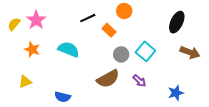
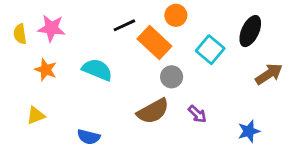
pink star: (36, 20) -> (51, 28), turned -30
yellow semicircle: (14, 24) -> (20, 34), turned -48
orange rectangle: (109, 30) -> (154, 42), size x1.6
cyan square: (145, 51) -> (210, 50), moved
brown arrow: (190, 52) -> (269, 74), turned -54

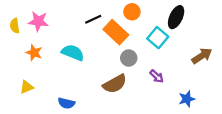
black ellipse: (250, 31) -> (176, 17), moved
purple arrow: (197, 114) -> (157, 76), moved

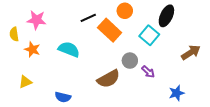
yellow semicircle: (15, 26) -> (14, 34), moved
gray circle: (129, 58) -> (130, 61), moved

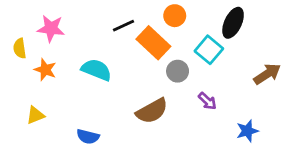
gray circle: (130, 61) -> (178, 71), moved

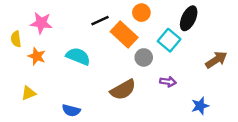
purple arrow: (207, 101) -> (168, 82), turned -35

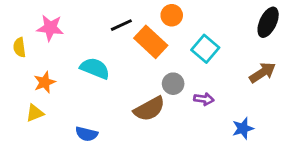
black ellipse: (189, 18) -> (268, 22), moved
orange star: (37, 56) -> (45, 82), moved, turned 30
gray circle: (144, 57) -> (173, 84), moved

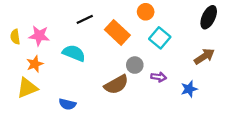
orange circle: (172, 15) -> (146, 12), moved
black line: (121, 25) -> (85, 19), moved
pink star: (50, 28) -> (39, 36), moved
yellow triangle: (35, 113) -> (27, 88), size x1.5
blue star: (243, 128) -> (189, 89), moved

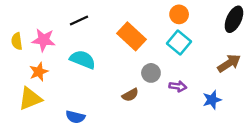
orange circle: (146, 12) -> (179, 14), moved
black line: (85, 19) -> (79, 20), moved
brown semicircle: (116, 85) -> (130, 95), size x0.6

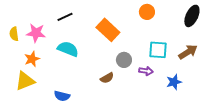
cyan square: (179, 42) -> (158, 50), moved, turned -36

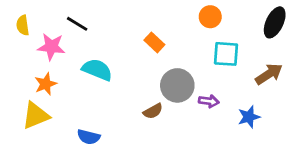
black line: (65, 17) -> (77, 24), moved, turned 56
orange rectangle: (108, 30) -> (154, 42), size x0.6
yellow semicircle: (14, 34) -> (23, 25), moved
cyan square: (158, 50) -> (226, 54), moved
gray circle: (124, 60) -> (177, 85), size x1.5

